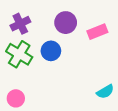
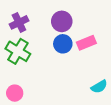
pink rectangle: (97, 32) -> (86, 43), moved
blue circle: (51, 51) -> (63, 44), moved

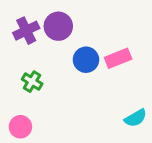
purple circle: (62, 21) -> (58, 26), moved
green cross: (18, 51) -> (32, 82), moved, size x0.6

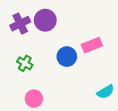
blue circle: (86, 60) -> (67, 57), moved
pink circle: (20, 127) -> (34, 99), moved

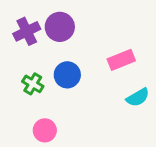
blue circle: (67, 57) -> (67, 75), moved
cyan semicircle: (105, 92) -> (138, 97), moved

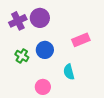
cyan semicircle: (138, 97) -> (69, 72), moved, turned 105
pink circle: (45, 130) -> (43, 87), moved

